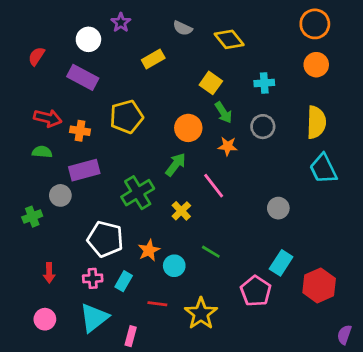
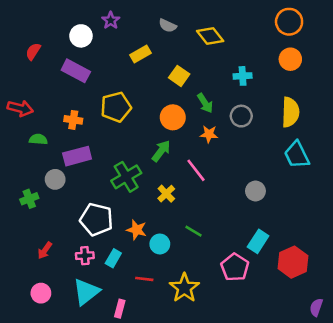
yellow square: (211, 83) -> (179, 76), moved
red arrow: (48, 118) -> (20, 108), moved
orange star: (149, 250) -> (137, 230), turned -30
red arrow: (49, 273) -> (45, 250), turned 36

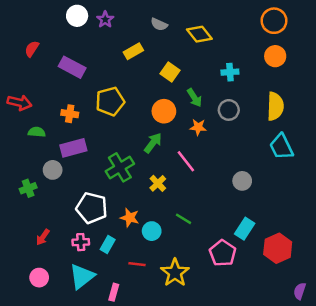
white circle: (81, 36) -> (77, 16), moved

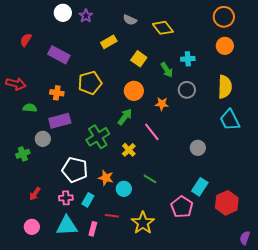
green arrow: (194, 98) -> (167, 70), moved
cyan triangle: (82, 276) -> (67, 226), turned 35
pink rectangle: (114, 292) -> (93, 229), moved

